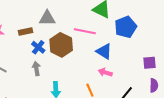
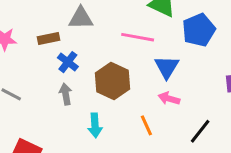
brown hexagon: (61, 45) -> (112, 81), moved
blue triangle: (104, 51) -> (167, 67), turned 30

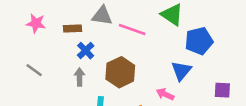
pink line: (138, 37) -> (132, 30), moved
blue triangle: (167, 67) -> (181, 71), moved

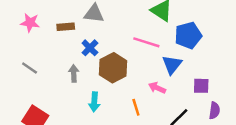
pink line: (132, 30) -> (146, 42), moved
blue cross: (86, 51) -> (90, 48), moved
purple square: (222, 90) -> (201, 86), moved

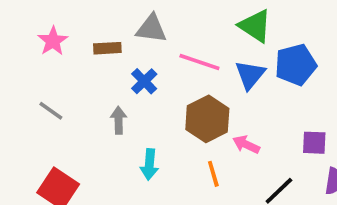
pink star: (30, 23) -> (53, 41), turned 30
pink line: (146, 42) -> (199, 62), moved
blue triangle: (172, 65) -> (250, 75), moved
brown hexagon: (113, 68) -> (207, 119), moved

